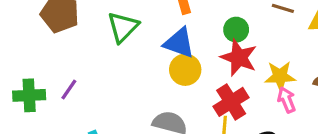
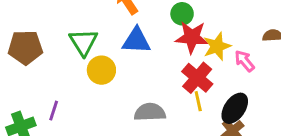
yellow circle: (185, 70) -> (101, 70), moved
yellow star: (280, 76) -> (217, 46), moved

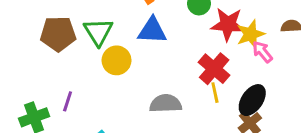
red star: (192, 37) -> (228, 24), moved
yellow star: (217, 46) -> (251, 34), moved
brown pentagon: (25, 47) -> (58, 34), moved

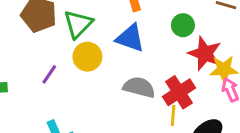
purple line: (68, 101) -> (49, 74), moved
gray semicircle: (166, 104) -> (139, 87), moved

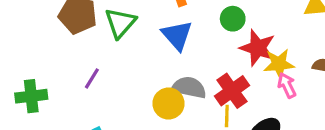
blue triangle: (130, 38) -> (177, 35), turned 32
yellow circle: (87, 57) -> (169, 104), moved

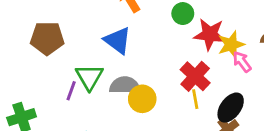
green triangle: (120, 23) -> (89, 77), moved
blue triangle: (177, 35) -> (118, 40), moved
gray semicircle: (189, 87) -> (125, 85), moved

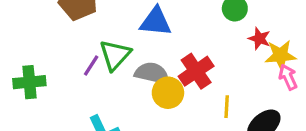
red star: (210, 34) -> (259, 39), size x0.6
blue triangle: (118, 40) -> (156, 22), turned -44
red cross: (195, 76) -> (196, 71), moved

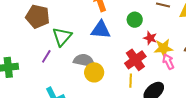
blue triangle: (156, 22) -> (101, 30), moved
green triangle: (115, 55) -> (62, 37), moved
red cross: (196, 71) -> (135, 60), moved

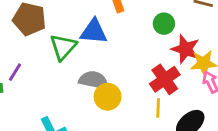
blue triangle: (101, 30) -> (94, 32), moved
red star: (150, 38) -> (185, 49), size x1.5
purple line: (46, 56) -> (15, 72), moved

